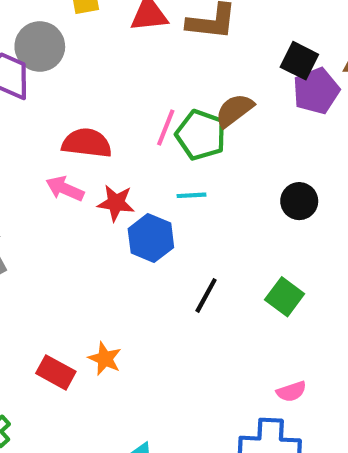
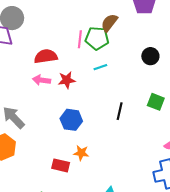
blue hexagon: (151, 238) -> (71, 120), moved

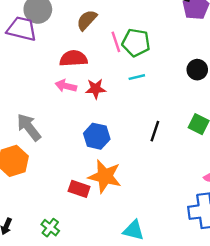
brown semicircle: (109, 23) -> (87, 20), moved
pink line: (80, 39) -> (116, 42), turned -30
orange star: (81, 153) -> (105, 176), size x1.8

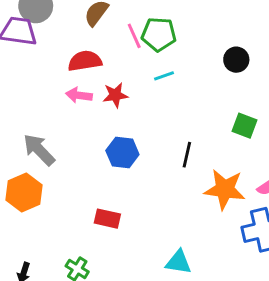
black line: (155, 131) -> (187, 155), moved
orange star: (105, 176) -> (225, 189), moved

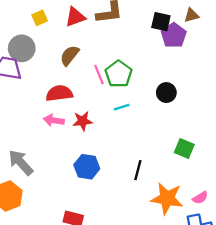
green pentagon: (159, 34) -> (119, 74), turned 30
black circle: (236, 60) -> (166, 93), moved

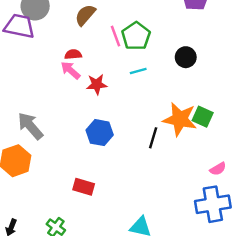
red semicircle: (59, 93) -> (73, 54), size x0.6
pink arrow: (54, 120) -> (70, 70), moved, turned 30
orange star: (167, 198) -> (180, 119), moved

